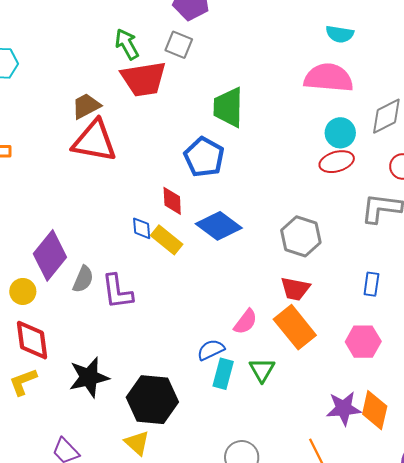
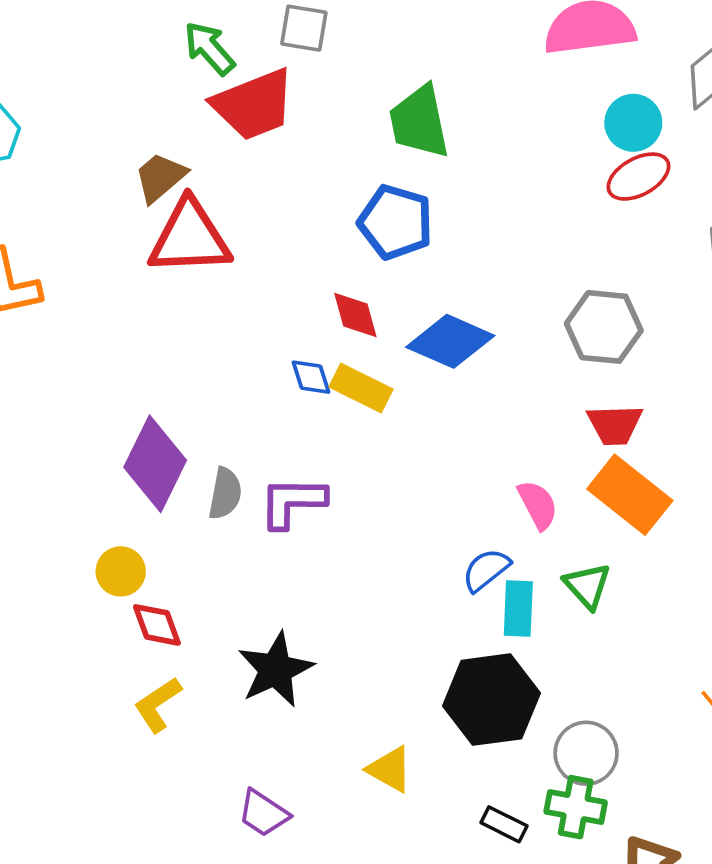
yellow circle: (23, 291) -> (121, 571), moved
purple L-shape: (117, 292) -> (292, 502), turned 111
pink semicircle: (245, 322) -> (538, 505), turned -52
red diamond: (32, 340) -> (157, 625), size x0.7
black hexagon: (152, 400) -> (491, 700), moved

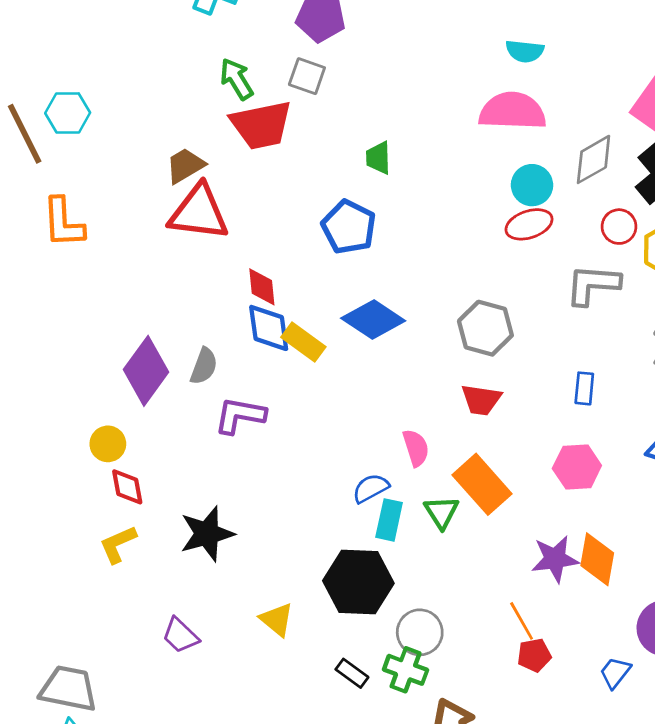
green trapezoid: (419, 122) -> (378, 158), size x0.6
red diamond: (355, 315) -> (262, 287), moved
blue diamond: (311, 377) -> (269, 328), size x1.6
gray semicircle: (225, 493) -> (204, 366), moved
orange rectangle: (630, 495) -> (482, 484), moved

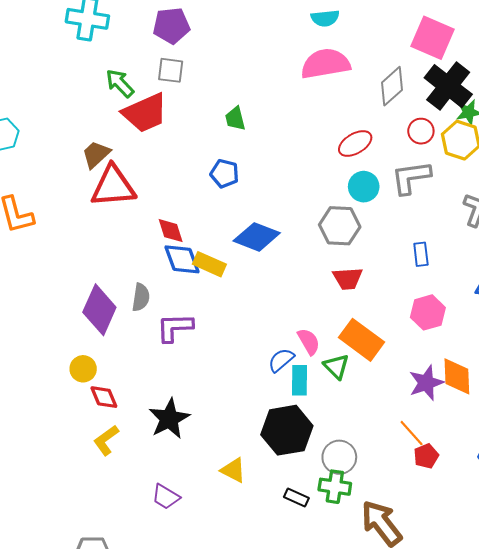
cyan circle: (532, 185) -> (364, 187), moved
blue pentagon: (349, 227) -> (224, 174), size x0.7
pink semicircle: (416, 448) -> (309, 342), moved

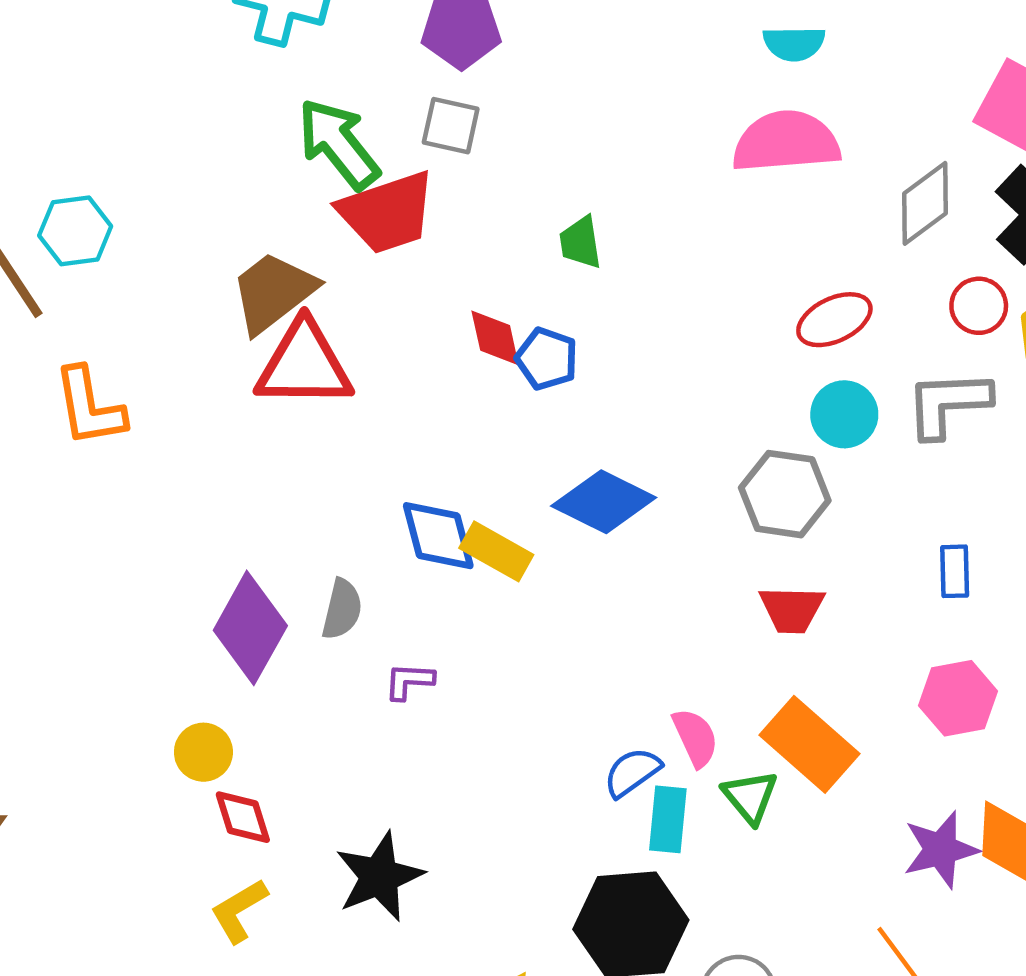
green arrow: (120, 83) -> (339, 144), size x1.4
brown trapezoid: (96, 154) -> (273, 292), size x1.4
red diamond: (171, 231) -> (495, 338), moved
purple L-shape: (175, 328) -> (409, 681), size x0.6

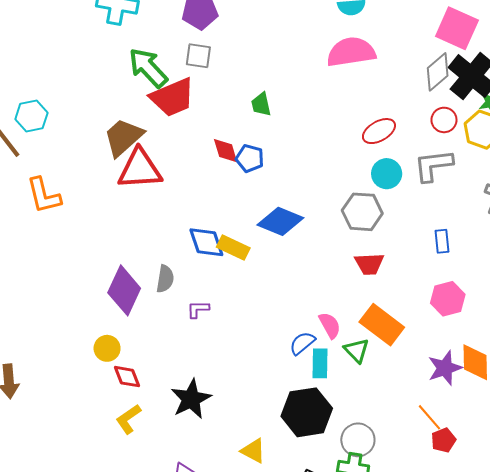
gray diamond: (925, 203) -> (438, 72), moved

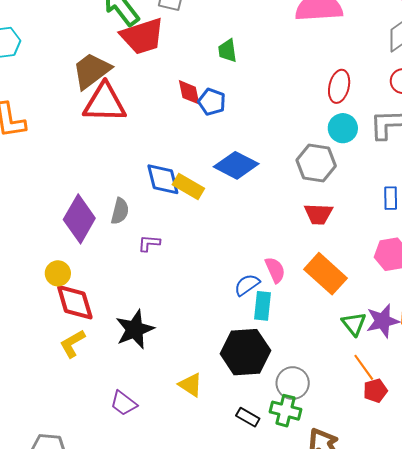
red ellipse: (379, 131) -> (339, 86), turned -52
green triangle: (357, 350) -> (354, 324), moved
red diamond: (127, 377) -> (75, 302), size x1.5

